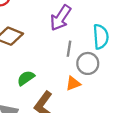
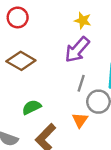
orange triangle: (73, 83) -> (80, 120), turned -42

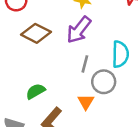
brown diamond: (21, 61) -> (36, 33), moved

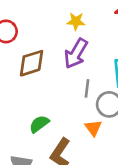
brown diamond: (36, 33) -> (31, 63), turned -36

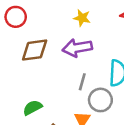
purple arrow: (76, 54) -> (77, 48), turned 40

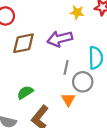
yellow star: (82, 18) -> (77, 12), moved

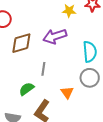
gray line: (66, 67) -> (43, 69), moved
gray circle: (83, 82) -> (90, 78), moved

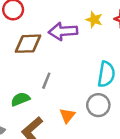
purple arrow: (55, 36) -> (63, 31), moved

